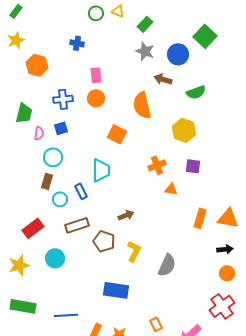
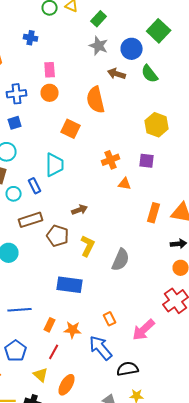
green semicircle: (196, 92) -> (150, 74), moved, turned 72
yellow hexagon: (184, 130) -> (157, 125), moved

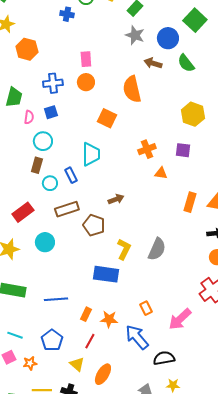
blue cross: (31, 38) -> (67, 14), moved
yellow L-shape: (88, 246) -> (124, 249), moved

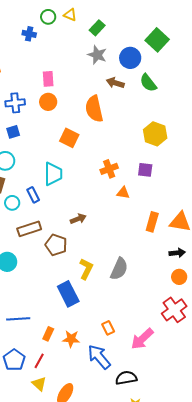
blue rectangle: (106, 274) -> (68, 294), turned 55
red line: (90, 341) -> (39, 361), moved

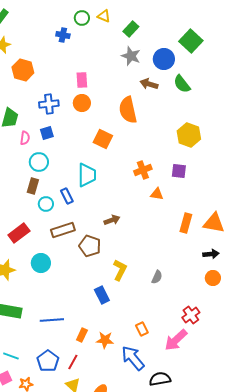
gray semicircle: (119, 269) -> (157, 277), moved, size x0.6
blue rectangle: (68, 294) -> (102, 295), size x0.7
red cross: (174, 310) -> (191, 315), moved, size x0.7

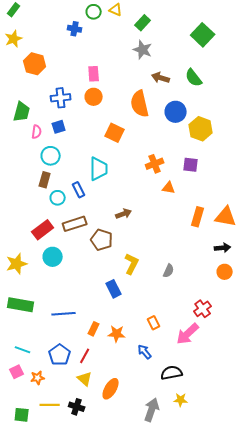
blue circle: (164, 59) -> (176, 112), moved
red rectangle: (19, 233) -> (43, 230), moved
blue arrow: (133, 358) -> (145, 352), size x0.6

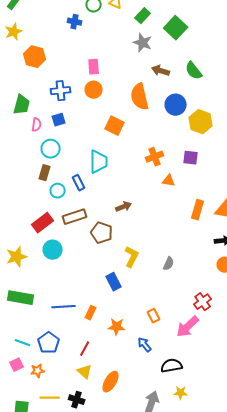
green square: (203, 35) -> (176, 28), moved
orange rectangle: (94, 329) -> (91, 313), moved
blue pentagon: (60, 355) -> (49, 343), moved

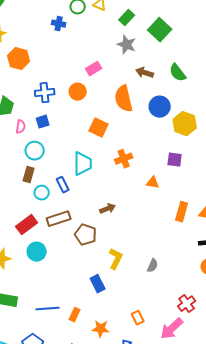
pink rectangle: (94, 67) -> (94, 69), moved, turned 63
orange cross: (155, 157) -> (124, 159), moved

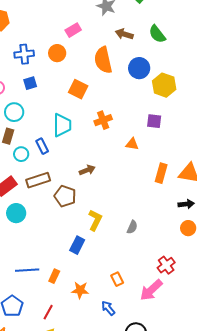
blue square: (43, 122) -> (30, 83), moved
blue rectangle: (98, 284) -> (77, 245), turned 54

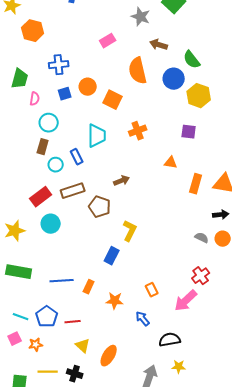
green semicircle: (157, 34) -> (192, 60), moved
orange circle: (57, 53) -> (88, 87), moved
orange triangle: (132, 144) -> (171, 163), moved
gray semicircle: (132, 227) -> (202, 238), moved, turned -88
red line: (48, 312) -> (73, 322), moved, turned 56

